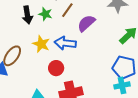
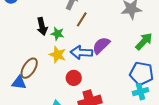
green star: (45, 14) -> (57, 34), moved
purple semicircle: (86, 23) -> (101, 45), moved

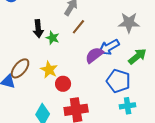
blue arrow: (81, 52) -> (109, 47), moved, turned -40
yellow star: (58, 55) -> (49, 70), moved
blue pentagon: (142, 73) -> (118, 81), moved

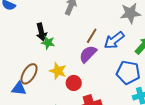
brown line: (78, 27) -> (92, 36), moved
green star: (53, 38) -> (48, 43), moved
purple semicircle: (94, 55) -> (88, 54), moved

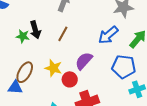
brown line: (92, 36) -> (63, 34), moved
green star: (48, 43) -> (23, 36), moved
purple semicircle: (88, 54) -> (84, 61), moved

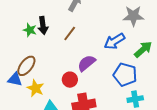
yellow star: (53, 68) -> (36, 88), moved

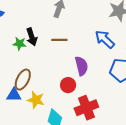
brown line: (70, 34) -> (59, 40), turned 63
blue arrow: (114, 41) -> (105, 39), turned 85
purple semicircle: (87, 63) -> (81, 66), turned 126

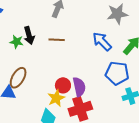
purple semicircle: (81, 66) -> (79, 87), moved
yellow star: (36, 100) -> (56, 98), moved, turned 30

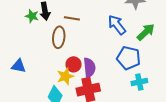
brown ellipse: (18, 78) -> (59, 37), moved, turned -30

